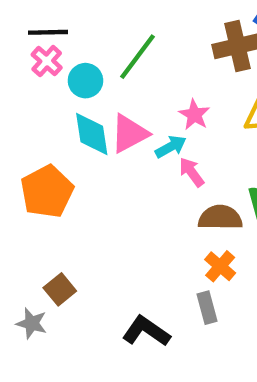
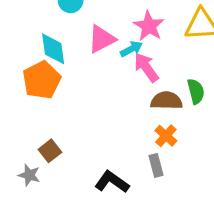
pink star: (194, 115) -> (149, 26), size x1.4
cyan diamond: (92, 134) -> (53, 49), moved
pink arrow: (192, 172) -> (146, 67), size x1.4

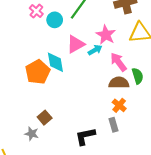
cyan diamond: (53, 49) -> (55, 62), moved
pink arrow: (146, 67) -> (118, 62), moved
black L-shape: (112, 182) -> (85, 136), turned -45

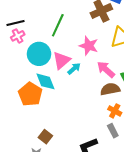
pink cross: (36, 11) -> (18, 36), turned 32
cyan circle: (55, 20) -> (39, 54), moved, size x1.5
cyan arrow: (95, 50) -> (74, 69), moved

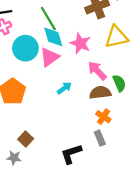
green line: (58, 25) -> (48, 18), turned -60
cyan arrow: (74, 69) -> (64, 88), moved
cyan diamond: (46, 81) -> (53, 37), moved

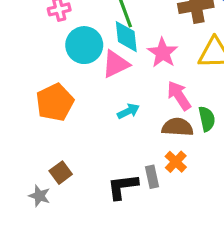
gray rectangle: (100, 138) -> (152, 177), moved
black L-shape: (71, 154) -> (123, 187), moved

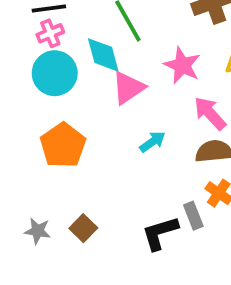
cyan diamond: (126, 37) -> (103, 55), moved
cyan circle: (84, 45) -> (55, 73), moved
gray star: (39, 196) -> (38, 231), moved

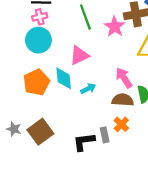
cyan diamond: (103, 55) -> (64, 78), moved
pink star: (182, 65) -> (115, 27), moved
brown square: (83, 228) -> (40, 132), size x1.6

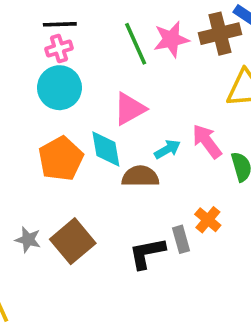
pink star: (115, 27) -> (171, 39), moved, turned 30
cyan arrow: (88, 89) -> (167, 149), moved
brown semicircle: (123, 100) -> (140, 176), moved

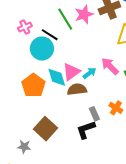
black line: (60, 24) -> (50, 35), moved, turned 42
cyan circle: (59, 88) -> (42, 48), moved
pink triangle: (130, 109) -> (71, 72), moved
gray rectangle: (181, 239) -> (94, 114), moved
gray star: (28, 240) -> (24, 147), moved

